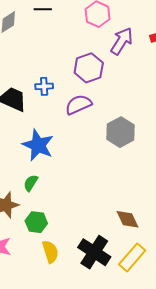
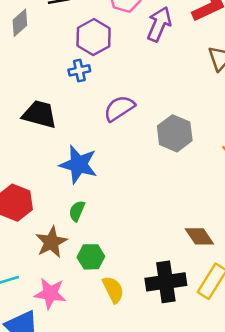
purple hexagon: (89, 68) -> (94, 37), moved
blue cross: (44, 86) -> (79, 70), moved
black cross: (94, 252) -> (166, 282), turned -32

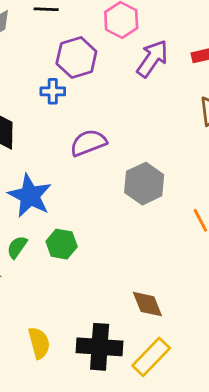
green hexagon: (91, 257) -> (62, 244), moved

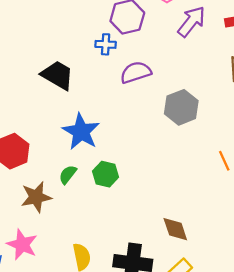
purple semicircle: (88, 143) -> (136, 72), moved
gray hexagon: (144, 184) -> (181, 107), moved

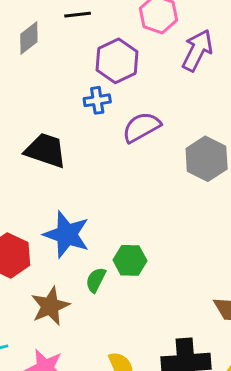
blue star: (81, 132) -> (67, 235), moved
green semicircle: (68, 174) -> (96, 280), moved

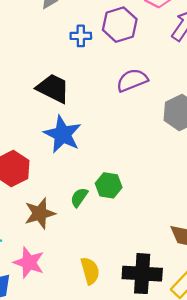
blue cross: (97, 100) -> (81, 36), moved
blue star: (67, 235) -> (63, 134), moved

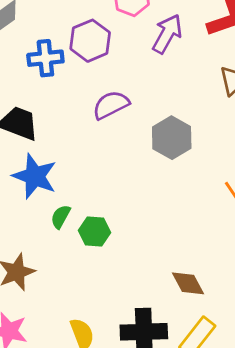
blue cross: (81, 36) -> (45, 58), size x1.4
green semicircle: (79, 197) -> (61, 217), moved

